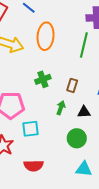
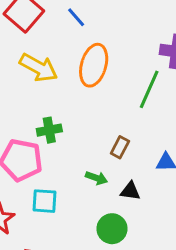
green cross: (43, 79) -> (49, 130), moved
green arrow: (61, 108) -> (96, 178), turned 80

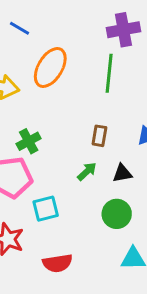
orange ellipse: (94, 65) -> (50, 68), turned 33
green arrow: (96, 178) -> (87, 171), turned -45

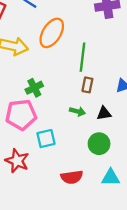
green line: (109, 73) -> (82, 57), moved
green arrow: (87, 171) -> (77, 111), turned 56
red semicircle: (58, 263) -> (72, 177), moved

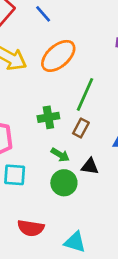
green cross: (34, 88) -> (48, 117), moved
green circle: (99, 144) -> (64, 183), moved

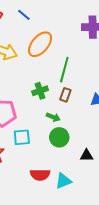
black triangle: (90, 166) -> (87, 156), moved
cyan triangle: (75, 242) -> (63, 181), moved, turned -30

